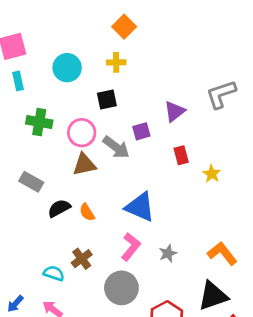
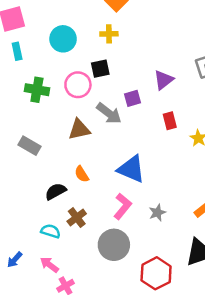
pink circle: (82, 133) -> (78, 85), moved
black semicircle: (59, 208) -> (56, 191), moved

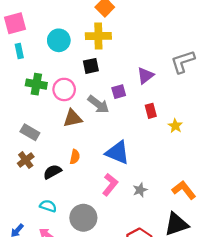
yellow cross: (109, 34) -> (98, 36), size x1.6
pink circle: (78, 85) -> (64, 89), moved
orange semicircle: (82, 174) -> (75, 157), turned -136
brown cross: (77, 218) -> (26, 160), moved
gray circle: (114, 245) -> (83, 218), moved

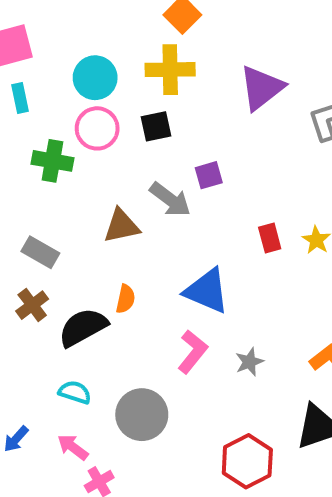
purple triangle: (145, 76) -> (262, 88), moved, size x1.4
pink circle: (64, 89) -> (97, 128), moved
red rectangle: (151, 111) -> (270, 238), moved
black semicircle: (52, 172) -> (83, 327), size x1.4

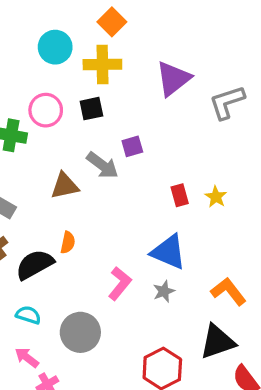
cyan circle: (95, 78) -> (55, 47), moved
blue triangle: (207, 291) -> (169, 252), moved

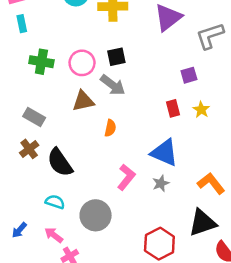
black square: (91, 109) -> (116, 57), moved
pink circle: (46, 110) -> (82, 63), moved
purple square: (132, 146) -> (189, 75), moved
orange semicircle: (68, 242) -> (110, 128), moved
black semicircle: (35, 265) -> (60, 162), turned -96

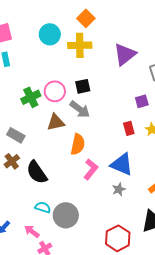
green cross: (41, 62) -> (31, 97), moved, turned -36
orange semicircle: (110, 128) -> (78, 144), size x1.5
pink L-shape: (126, 177) -> (91, 169), moved
cyan semicircle: (55, 202) -> (43, 207), moved

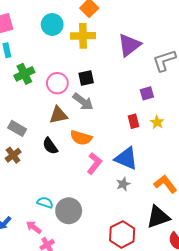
green cross: (31, 97) -> (24, 74), moved
orange semicircle: (78, 144) -> (81, 138), turned 95
black semicircle: (37, 172) -> (50, 146), moved, size x0.7

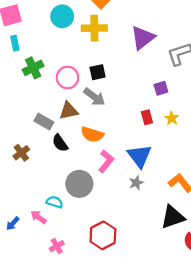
gray rectangle: (17, 128) -> (44, 122), moved
blue triangle: (126, 158) -> (139, 156), turned 30
gray circle: (69, 211) -> (79, 184), moved
pink arrow: (34, 227) -> (39, 217), moved
red hexagon: (122, 234) -> (103, 235), moved

